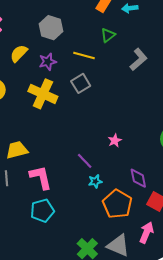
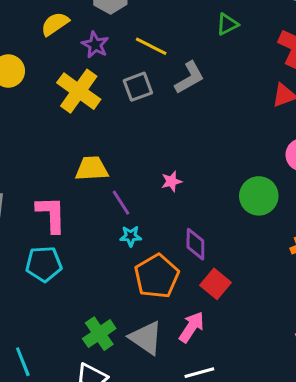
green triangle: (108, 35) -> (227, 24), moved
gray L-shape: (138, 59) -> (190, 78), moved
purple star: (48, 62) -> (95, 45), turned 30
yellow trapezoid: (17, 150) -> (92, 169), moved

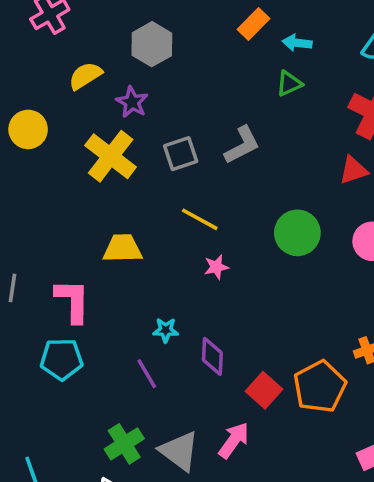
yellow line: (151, 46) -> (200, 219), moved
green circle: (259, 196) -> (297, 233), moved
purple line: (121, 203) -> (147, 374), moved
purple diamond: (195, 244) -> (212, 356), moved
orange pentagon: (157, 276) -> (320, 387), moved

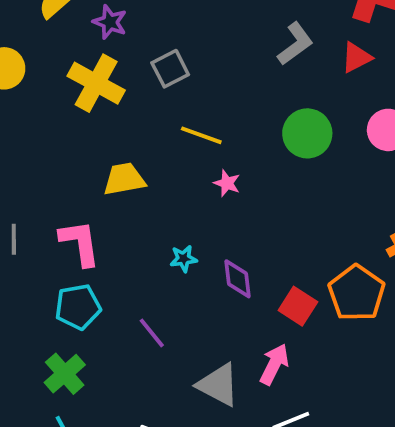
gray L-shape: (242, 145) -> (295, 44), moved
pink star: (216, 267) -> (227, 183), turned -30
purple line: (147, 374) -> (152, 333), moved
green cross: (124, 444) -> (65, 374), moved

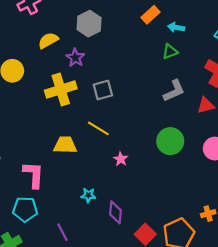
yellow cross: (96, 83) -> (61, 89), turned 32
yellow line: (201, 135) -> (98, 128), moved

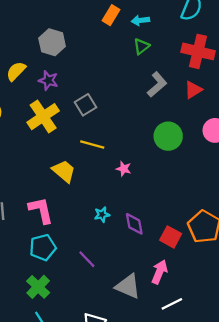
yellow trapezoid: (65, 145) -> (64, 171), turned 55

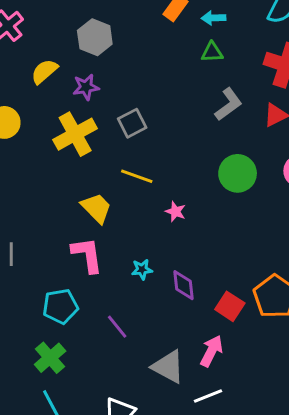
green triangle: (141, 46) -> (212, 52), turned 30
purple star: (48, 80) -> (86, 87), turned -30
pink L-shape: (41, 210) -> (87, 255), moved
white line: (172, 304) -> (208, 396), moved

